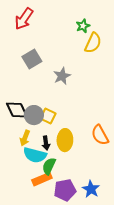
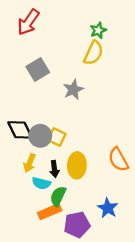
yellow semicircle: (93, 43) -> (93, 53), moved
cyan semicircle: (35, 155) -> (41, 183), size x0.7
blue star: (91, 189) -> (108, 208), moved

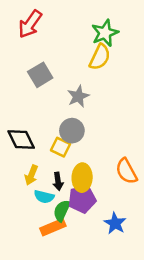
green star: (98, 30) -> (105, 33), size x1.5
gray circle: (40, 136) -> (72, 131), moved
purple pentagon: (77, 225) -> (82, 199), moved

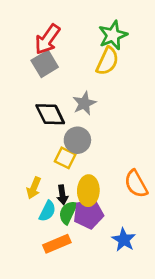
red arrow: (30, 24) -> (47, 39), moved
gray square: (40, 75) -> (45, 64), moved
black diamond: (21, 140) -> (50, 114), moved
cyan semicircle: (44, 197) -> (47, 211), turned -78
green semicircle: (62, 211) -> (68, 212), moved

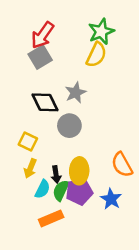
yellow square: (65, 158) -> (28, 141), moved
blue star: (124, 240) -> (111, 199), moved

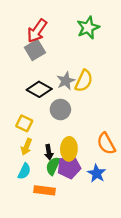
yellow semicircle: (96, 55) -> (84, 81), moved
black diamond: (45, 102) -> (39, 89), turned -35
cyan semicircle: (43, 189) -> (24, 171), moved
orange rectangle: (51, 218) -> (44, 190), turned 30

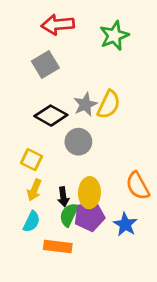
red arrow: (37, 31) -> (58, 25), moved, turned 50

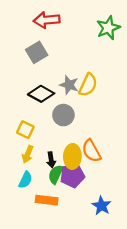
green star: (114, 36) -> (108, 28), moved
gray star: (85, 104) -> (69, 85), turned -30
orange semicircle: (138, 186) -> (91, 151), moved
blue star: (125, 224) -> (101, 206), moved

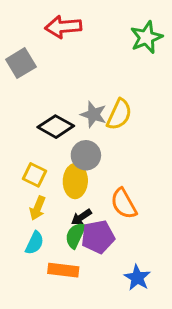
gray square: (37, 52) -> (21, 63), moved
yellow ellipse: (72, 156) -> (75, 181), moved
black arrow: (51, 160) -> (81, 217), moved, turned 64

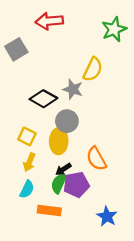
yellow semicircle: (119, 114) -> (93, 69), moved

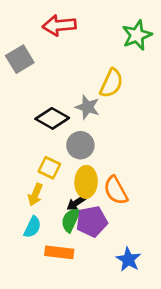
yellow square: (27, 136) -> (49, 168), moved
yellow ellipse: (59, 141) -> (86, 182), moved

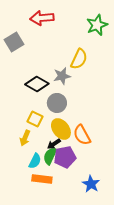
gray star: (87, 107) -> (62, 76), turned -30
yellow ellipse: (86, 182) -> (61, 129), turned -40
cyan semicircle: (32, 227) -> (35, 161), moved

